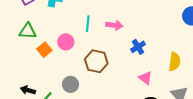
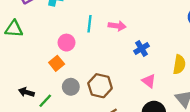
green triangle: (28, 31) -> (14, 29), moved
orange square: (44, 50) -> (57, 63), moved
brown hexagon: (96, 61) -> (100, 86), moved

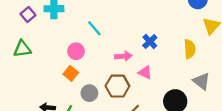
cyan line: (89, 24) -> (94, 28), turned -35
pink arrow: (117, 26) -> (123, 56), moved
pink triangle: (149, 81) -> (145, 72), moved

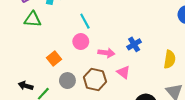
green triangle: (22, 49) -> (33, 19), moved
pink circle: (76, 51) -> (81, 42), moved

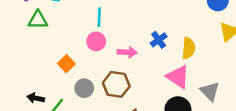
cyan line: (85, 21) -> (99, 17), turned 35
yellow semicircle: (170, 59) -> (189, 48), moved
pink triangle: (123, 72) -> (178, 77), moved, size x1.5

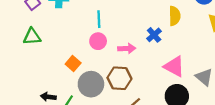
green triangle: (38, 20) -> (32, 37), moved
yellow semicircle: (189, 48) -> (175, 16), moved
gray circle: (84, 88) -> (91, 84), size x1.5

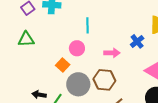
pink circle: (98, 41) -> (77, 48), moved

